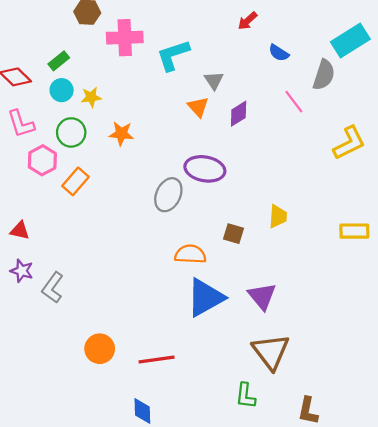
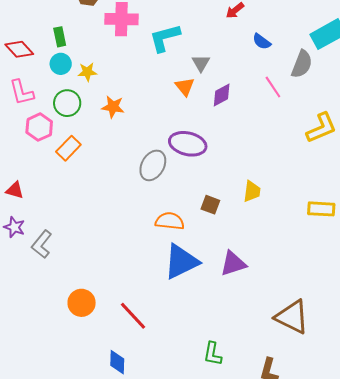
green rectangle: (59, 61) -> (60, 37), turned -66
purple triangle: (262, 296) -> (233, 264), turned 48
brown triangle: (271, 352) -> (292, 317), moved, turned -30
red line: (157, 359) -> (133, 316), turned 52

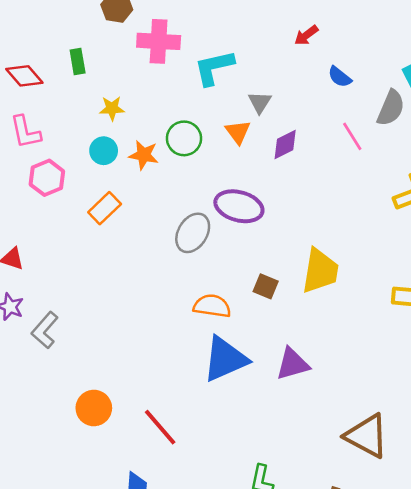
cyan circle: (61, 64) -> (104, 151), moved
green circle: (67, 103) -> (184, 138), moved
orange rectangle: (68, 148) -> (105, 208), moved
yellow trapezoid: (252, 191) -> (320, 271), size x1.6

